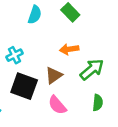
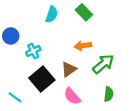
black square: (24, 86) -> (42, 79), turned 30

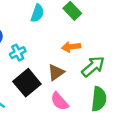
green semicircle: (109, 94) -> (99, 99), size x1.5

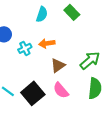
orange arrow: (71, 47) -> (47, 43), moved
black square: (27, 83) -> (33, 93), moved

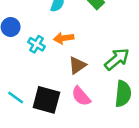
cyan cross: (25, 48) -> (37, 44), turned -32
black square: (33, 93) -> (46, 100), turned -35

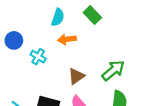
orange arrow: (64, 38) -> (67, 39), moved

